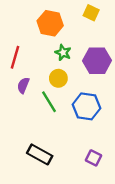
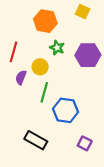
yellow circle: (58, 78) -> (40, 67), moved
green line: (49, 102) -> (44, 92), turned 48
blue hexagon: (86, 106) -> (66, 110), moved

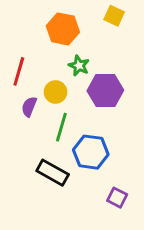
purple hexagon: (88, 55) -> (105, 91), moved
black rectangle: (36, 140) -> (53, 173), moved

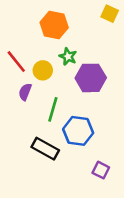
yellow square: (114, 16) -> (110, 14), moved
red line: (19, 71) -> (16, 62), turned -55
yellow circle: (56, 92) -> (43, 70), moved

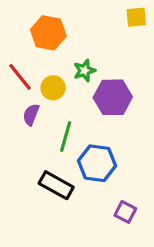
yellow square: (110, 14) -> (136, 17), turned -30
orange hexagon: (54, 25) -> (48, 33), moved
green star: (68, 56) -> (84, 71), turned 30

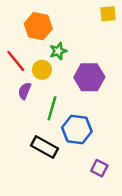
green star: (84, 71) -> (58, 51), moved

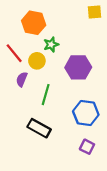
blue hexagon: (77, 130) -> (86, 113), moved

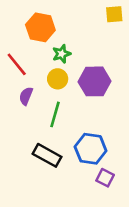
yellow circle: (37, 61) -> (58, 79), moved
blue hexagon: (86, 113) -> (91, 149), moved

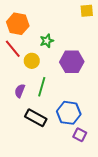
orange hexagon: (40, 27) -> (18, 24), moved
yellow circle: (58, 79) -> (32, 61), moved
purple semicircle: (26, 96) -> (20, 91), moved

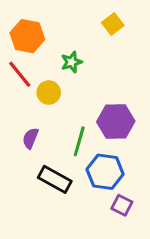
yellow square: (87, 11) -> (113, 24), moved, turned -32
purple hexagon: (72, 62) -> (116, 121), moved
green line: (42, 87) -> (79, 141), moved

